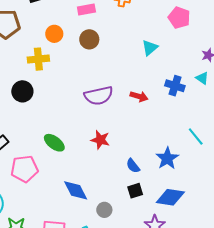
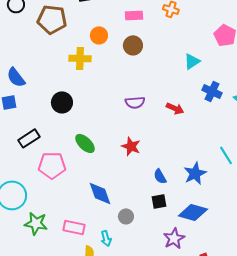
blue cross: (175, 86) -> (212, 91), moved
black circle: (22, 91) -> (62, 102), moved
purple semicircle: (99, 96) -> (135, 102), size x0.7

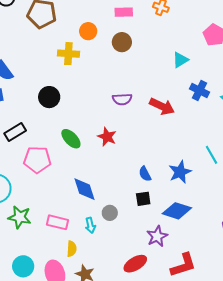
red arrow: (175, 108) -> (162, 106), size x1.4
red star: (131, 146) -> (107, 137), moved
cyan arrow: (106, 238) -> (90, 225), moved

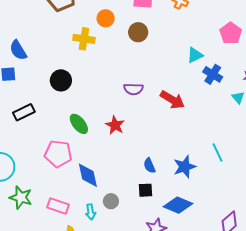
blue cross: (199, 90) -> (213, 74), moved
pink pentagon: (37, 160) -> (58, 154), moved

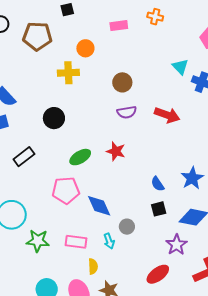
brown circle: (138, 32) -> (122, 82), moved
cyan triangle: (195, 55) -> (180, 67), turned -36
green ellipse: (79, 124) -> (80, 157), turned -70

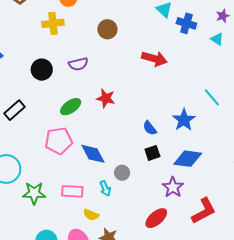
purple semicircle: (127, 112) -> (78, 64), moved
yellow semicircle: (93, 266) -> (91, 215), turned 119

